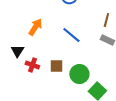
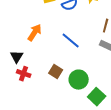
red cross: (32, 65) -> (24, 74), moved
brown square: (56, 66) -> (56, 72), turned 32

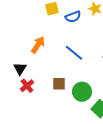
brown square: (56, 72) -> (59, 84), turned -32
red cross: (24, 74) -> (27, 86), turned 32

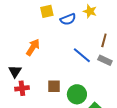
blue line: (74, 53) -> (82, 55), moved
red cross: (27, 86) -> (22, 88), turned 32

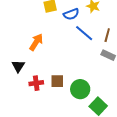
blue line: (82, 55) -> (84, 33), moved
red cross: (22, 88) -> (36, 83), moved

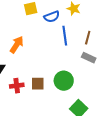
blue line: (84, 33) -> (65, 36), turned 42
green circle: (80, 89) -> (64, 81), moved

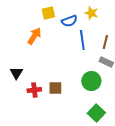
orange arrow: (17, 45) -> (34, 36), moved
green circle: (64, 81) -> (91, 81), moved

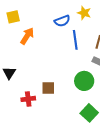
yellow square: (48, 13) -> (13, 17), moved
red cross: (34, 90) -> (28, 99), moved

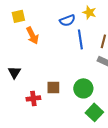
orange arrow: (27, 36) -> (32, 35), turned 120
green circle: (84, 81) -> (83, 88), moved

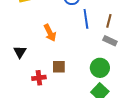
orange arrow: (32, 35) -> (50, 33), moved
green circle: (83, 88) -> (100, 68), moved

